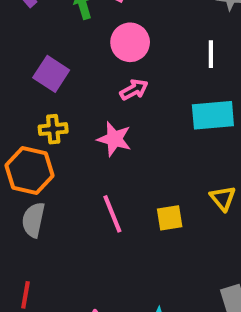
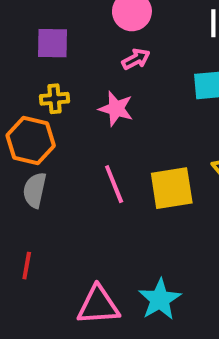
purple square: (51, 74) -> (52, 43), turned -32
yellow square: (170, 218) -> (172, 188), size x1.6

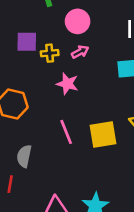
yellow cross: (54, 99) -> (50, 53), moved
gray semicircle: (35, 190) -> (24, 156), moved

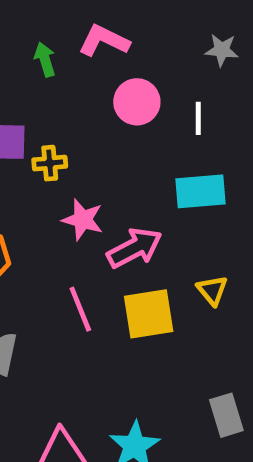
pink circle: (78, 21) -> (137, 102), moved
pink arrow: (80, 52) -> (135, 248), moved, size x1.6

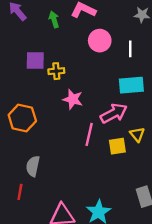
pink arrow: (135, 248) -> (114, 113), moved
pink line: (80, 309) -> (89, 134), moved, turned 35
yellow square: (149, 314) -> (117, 146), moved, size x0.7

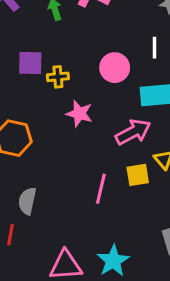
pink circle: (100, 41) -> (115, 68), moved
pink line: (89, 134) -> (101, 189), moved

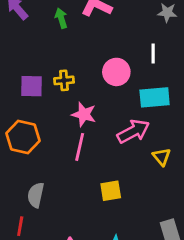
purple square: (30, 63) -> (31, 86), moved
yellow square: (138, 175) -> (111, 191), moved
pink line: (101, 189) -> (80, 147), moved

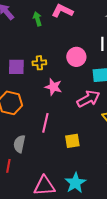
pink line: (80, 147) -> (45, 123), moved

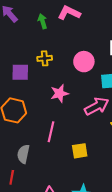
yellow cross: (39, 63) -> (45, 58), moved
pink star: (53, 87) -> (59, 93), turned -30

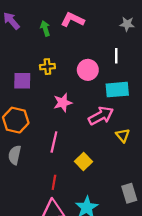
yellow square: (80, 151) -> (83, 162), turned -35
gray semicircle: (23, 154) -> (15, 155), moved
red line: (12, 177) -> (54, 182), moved

